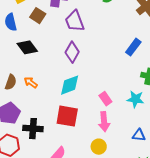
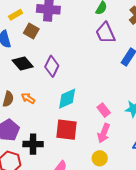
purple trapezoid: (75, 21) -> (105, 33), moved
purple diamond: (72, 52) -> (52, 66), moved
pink arrow: (104, 122) -> (104, 133), turned 30

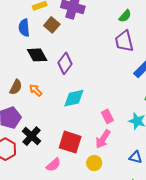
red square: (66, 130) -> (70, 142), moved
black cross: (33, 144) -> (32, 136), turned 30

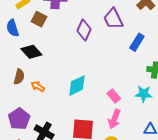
purple diamond: (65, 63) -> (84, 30), moved
brown semicircle: (16, 87) -> (19, 77), moved

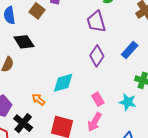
purple trapezoid: (113, 19) -> (96, 22), moved
purple diamond: (84, 30) -> (97, 56), moved
orange arrow: (38, 86) -> (38, 99), moved

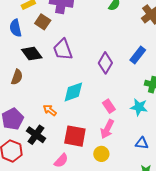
purple trapezoid: (96, 22) -> (63, 50), moved

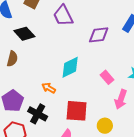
purple trapezoid: (63, 50) -> (63, 16), moved
purple diamond: (105, 63) -> (99, 35), turned 60
pink arrow: (107, 129) -> (121, 99), moved

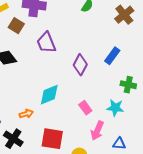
purple diamond: (99, 35) -> (80, 65), turned -60
orange arrow: (49, 88) -> (26, 114), turned 128

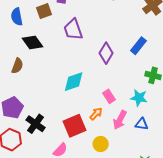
brown square: (16, 26) -> (44, 11), turned 35
orange arrow: (26, 114) -> (96, 114), moved, turned -32
red square: (52, 139) -> (74, 126), turned -35
blue triangle: (119, 144) -> (142, 124), moved

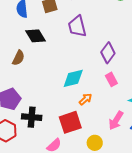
pink rectangle: (109, 96) -> (111, 79), moved
orange arrow: (96, 114) -> (85, 99), moved
black cross: (36, 124) -> (32, 117), turned -36

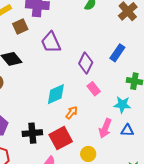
black cross: (32, 117) -> (32, 133), moved

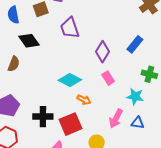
cyan diamond: (56, 94) -> (70, 80), turned 45
orange arrow: (72, 113) -> (84, 100), turned 72

